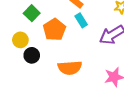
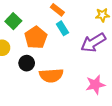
black circle: (32, 55) -> (27, 63), moved

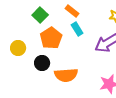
green square: (13, 21) -> (40, 15), moved

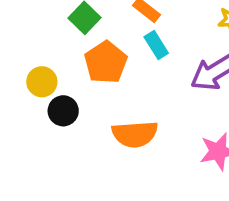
black circle: (42, 63) -> (63, 111), moved

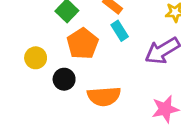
black circle: (63, 111) -> (64, 79), moved

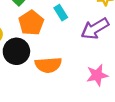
black circle: (64, 79) -> (16, 51), size x1.5

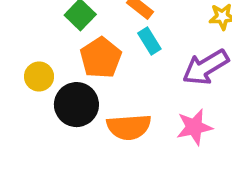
pink star: (97, 75) -> (194, 127), moved

